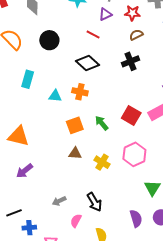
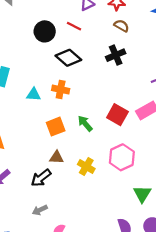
brown semicircle: (136, 35) -> (121, 26), turned 56
black circle: (49, 40) -> (45, 31), moved
black arrow: (94, 202) -> (41, 178), moved, turned 84

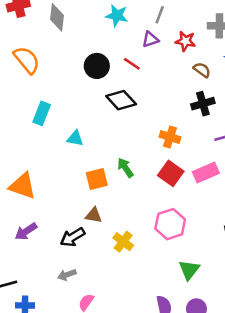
brown semicircle: (121, 26) -> (202, 70), moved
black cross: (116, 55) -> (203, 104), moved
orange cross: (61, 90) -> (170, 137), moved
green arrow: (85, 123) -> (125, 168), moved
yellow cross: (86, 167) -> (123, 242), moved

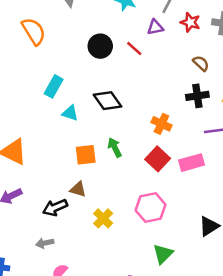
red star: (185, 41) -> (190, 22), moved
black diamond: (121, 100) -> (108, 101), moved
cyan rectangle: (42, 113) -> (54, 86), moved

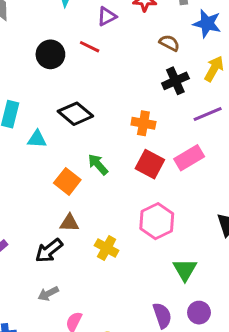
orange square: (86, 155) -> (67, 181), turned -30

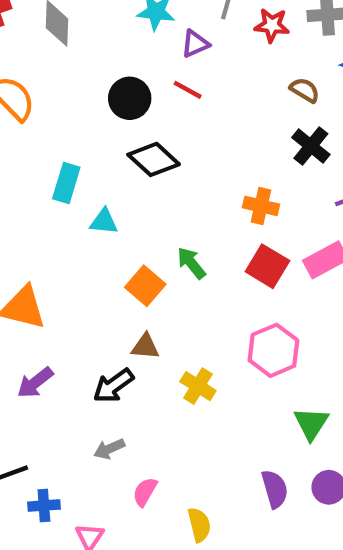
purple triangle: (107, 16) -> (195, 44), moved
black cross: (175, 81) -> (311, 146), turned -30
black diamond: (75, 114) -> (154, 159), moved

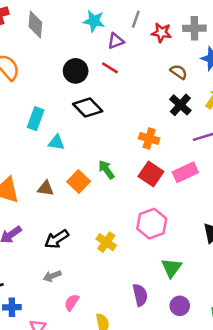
brown triangle: (145, 346) -> (46, 188), moved
purple semicircle: (275, 489) -> (140, 295), moved

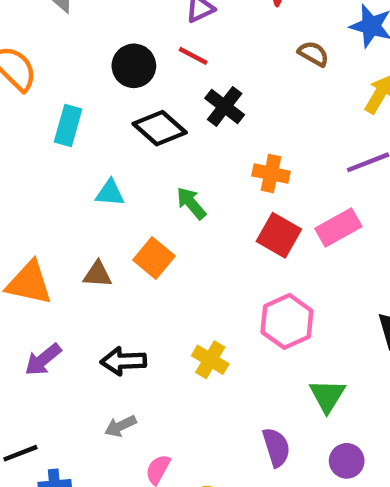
black cross: (180, 105) -> (225, 106), moved
cyan rectangle: (36, 119) -> (68, 125), moved
green arrow: (106, 170) -> (191, 203), moved
black arrow: (57, 239) -> (123, 361), turned 35

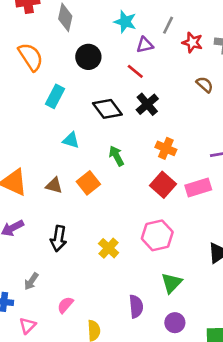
black circle: (134, 66) -> (88, 57), moved
black arrow: (123, 361) -> (58, 239), turned -90
gray arrow: (120, 426) -> (31, 281), moved, turned -42

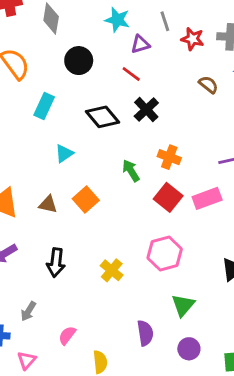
gray line: (168, 25) -> (165, 21), turned -42
cyan triangle: (71, 140) -> (64, 153), turned -48
green arrow: (116, 156) -> (131, 171), moved

